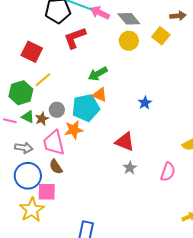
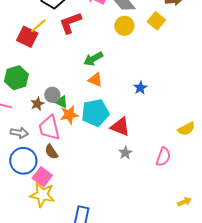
yellow line: (43, 80) -> (38, 26), moved
cyan pentagon: (86, 108) -> (95, 113), moved
green triangle: (28, 117) -> (61, 102), moved
pink square: (47, 192) -> (42, 177), turned 36
yellow star: (32, 210) -> (42, 195), moved, turned -30

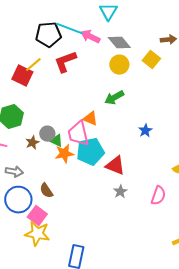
green arrow: (93, 59) -> (114, 98), moved
blue star: (140, 88) -> (145, 131), moved
pink trapezoid: (49, 128) -> (78, 134), moved

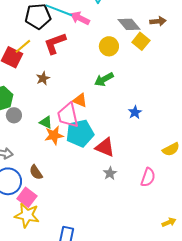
gray diamond: (119, 43) -> (129, 24), moved
gray circle: (47, 134) -> (14, 115), moved
brown star: (32, 143) -> (43, 78), moved

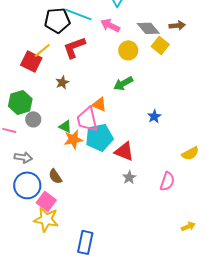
pink arrow: (80, 18) -> (110, 25), moved

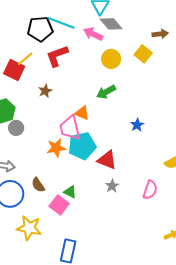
gray diamond: (148, 28) -> (111, 24), moved
green triangle: (65, 126) -> (70, 192), moved
pink square: (46, 201) -> (59, 205), moved

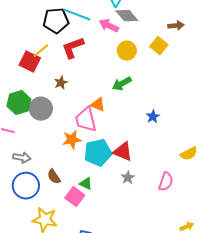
gray circle: (16, 128) -> (41, 109), moved, size x1.5
cyan pentagon: (82, 146) -> (98, 153), moved

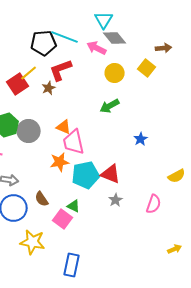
red square: (30, 62) -> (18, 84), turned 30
brown star: (61, 83) -> (49, 88), moved
orange triangle: (98, 105) -> (64, 127), moved

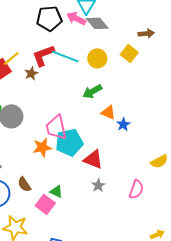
cyan line: (65, 37) -> (65, 56), moved
black pentagon: (44, 43) -> (49, 18), moved
pink arrow: (97, 48) -> (76, 18), moved
orange triangle: (64, 127) -> (108, 112), moved
cyan pentagon: (86, 175) -> (69, 142), moved

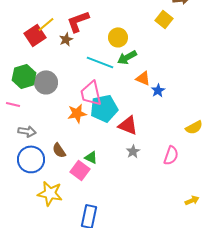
cyan line: (65, 56) -> (100, 62), moved
yellow circle: (97, 58) -> (118, 37), moved

